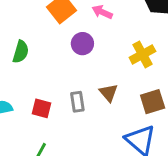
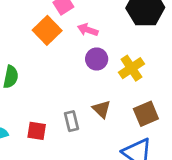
purple circle: (82, 44) -> (97, 59), moved

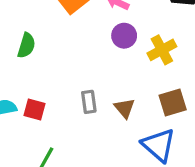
brown triangle: (102, 109) -> (125, 108), moved
red square: (37, 131) -> (34, 109), moved

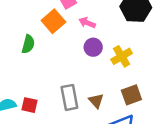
green semicircle: (26, 45) -> (28, 44), moved
gray rectangle: (89, 102) -> (69, 97), size x1.5

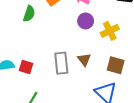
brown square: (131, 95) -> (116, 65), turned 30
brown triangle: (96, 101) -> (84, 60), moved

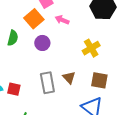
purple circle: (86, 21) -> (42, 43), moved

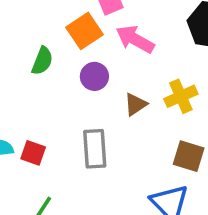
pink arrow: (62, 20) -> (135, 39), size x1.5
brown triangle: (69, 77) -> (135, 104), moved, turned 32

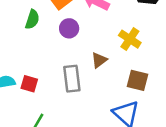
yellow cross: (181, 96) -> (130, 39), turned -30
brown triangle: (135, 104) -> (99, 60), moved

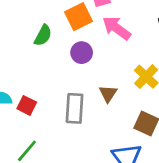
brown triangle: (99, 60) -> (108, 94), turned -30

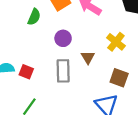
purple circle: (82, 53) -> (63, 38), moved

